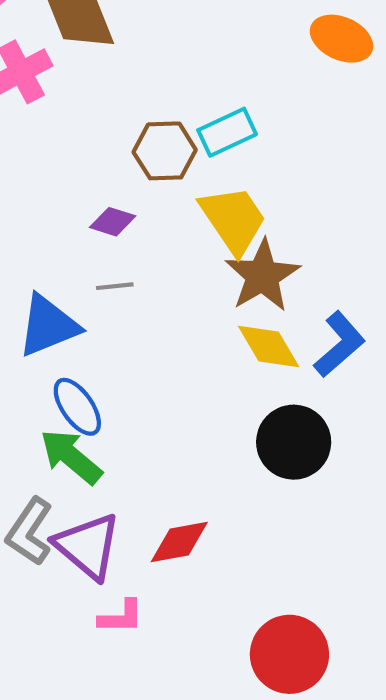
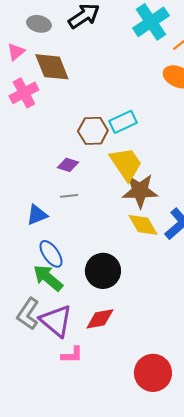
brown star: (262, 276) -> (140, 191), turned 30
blue triangle: (48, 326) -> (37, 215), size x0.7
black circle: (294, 442) -> (103, 271), moved

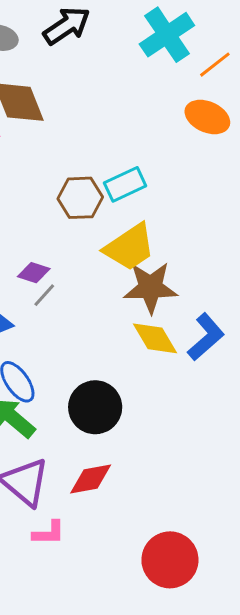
yellow trapezoid: (126, 164) -> (130, 247), turned 90
purple diamond: (68, 165) -> (34, 273), moved
gray line: (69, 196) -> (44, 295), turned -42

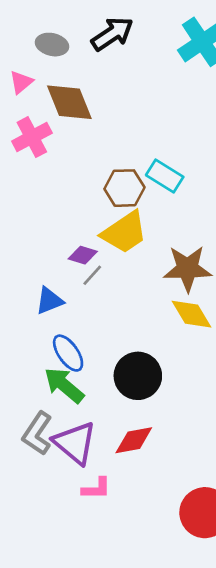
cyan rectangle: (125, 184) -> (165, 176), turned 57
yellow trapezoid: (130, 247) -> (124, 232), moved

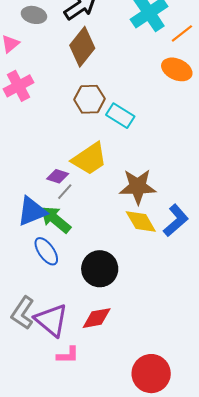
brown diamond: (69, 102) -> (82, 47), moved, turned 60
brown hexagon: (124, 188) -> (89, 99), moved
blue triangle: (49, 301) -> (32, 211), size x1.4
green arrow: (64, 385) -> (56, 219), moved

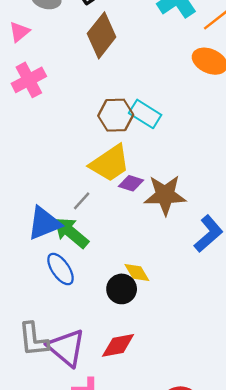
brown hexagon: (89, 99) -> (116, 115), moved
purple diamond: (58, 176) -> (131, 183), moved
yellow diamond: (141, 221) -> (137, 273), moved, size x0.7
black circle: (100, 269) -> (122, 289), size x0.7
gray L-shape: (23, 313) -> (33, 339), turned -40

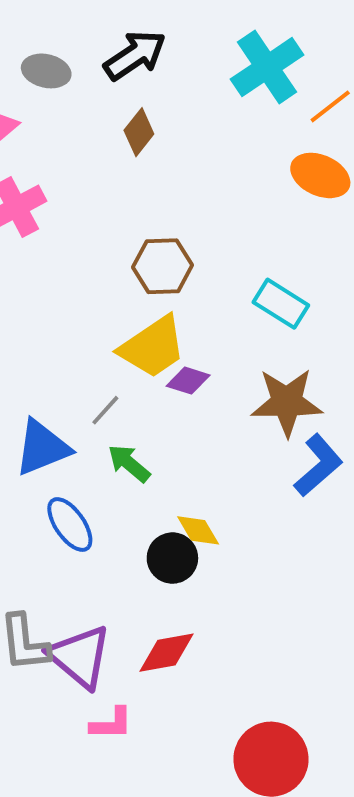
brown diamond: (102, 35) -> (139, 132), size x0.6
cyan rectangle: (145, 114) -> (281, 304), moved
brown star: (165, 195) -> (287, 402), moved
green arrow: (71, 233) -> (129, 463), moved, size x0.7

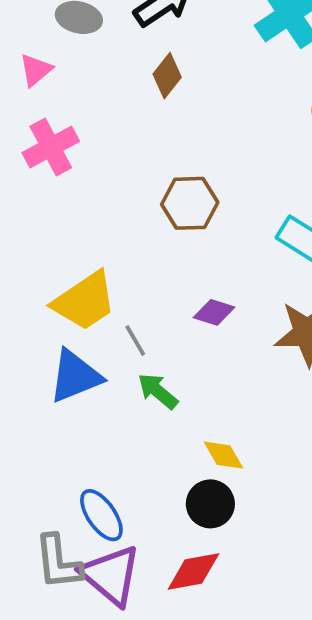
yellow trapezoid: (153, 347) -> (85, 301), moved
gray line: (105, 410) -> (135, 340), turned -72
blue ellipse: (70, 524) -> (101, 515), moved
black circle: (172, 558) -> (210, 504), moved

